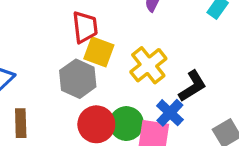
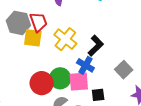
red trapezoid: (85, 27) -> (38, 22), moved
gray hexagon: (78, 79) -> (18, 23), moved

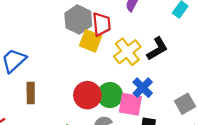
black L-shape: (96, 46) -> (157, 49), moved

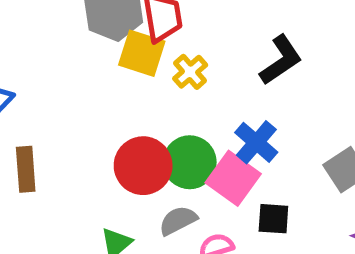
yellow cross: (127, 52) -> (190, 72), moved, size x0.6
pink square: (130, 104) -> (233, 178), turned 30

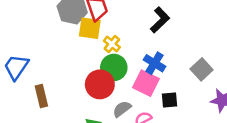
yellow cross: (190, 72) -> (112, 44), moved
green circle: (190, 162) -> (114, 67), moved

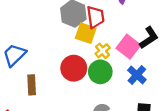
pink square: (146, 83) -> (128, 47), moved
red circle: (100, 84) -> (74, 68), moved

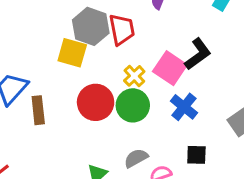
yellow square: (86, 33) -> (72, 53), moved
brown rectangle: (32, 85) -> (38, 110), moved

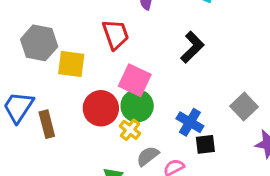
gray hexagon: (91, 26) -> (39, 43), moved
pink square: (170, 68) -> (135, 80), moved
yellow cross: (134, 76) -> (130, 130), moved
blue cross: (184, 107) -> (190, 122), moved

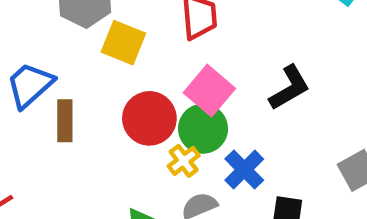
black L-shape: (192, 47) -> (289, 88), moved
blue cross: (190, 122) -> (244, 170), moved

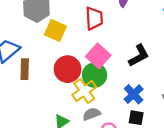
yellow cross: (184, 161) -> (84, 91), size x1.5
blue cross: (244, 170) -> (134, 94), moved

